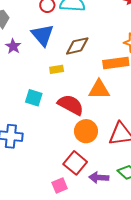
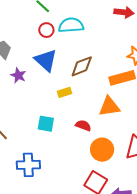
red semicircle: (71, 105) -> (83, 126), size x0.6

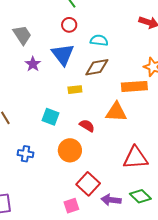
cyan semicircle: (71, 25) -> (99, 40), moved, size x0.7
orange circle: (102, 150) -> (70, 150), moved
blue cross: (28, 165) -> (25, 154), size x0.7

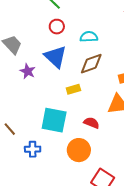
cyan square: (51, 117) -> (54, 120), size x1.5
blue cross: (25, 154) -> (33, 149), moved

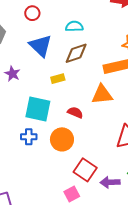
red circle: (57, 27) -> (32, 13), moved
purple star: (28, 71) -> (12, 74), moved
blue cross: (33, 149) -> (29, 137), moved

